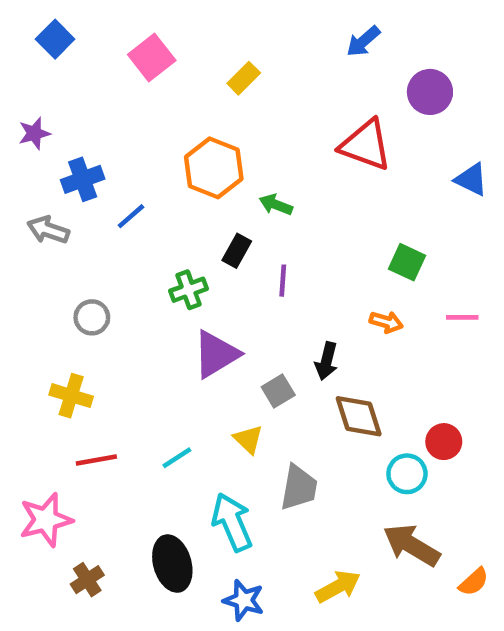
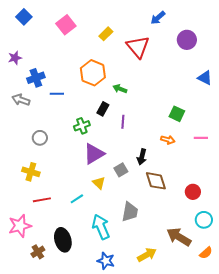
red triangle: (366, 145) -> (138, 47), moved, turned 30
blue line: (131, 216) -> (57, 94), turned 40
yellow triangle: (248, 439) -> (99, 183), moved
cyan circle: (407, 474) -> (204, 220), moved
black ellipse: (172, 564) -> (63, 240), moved

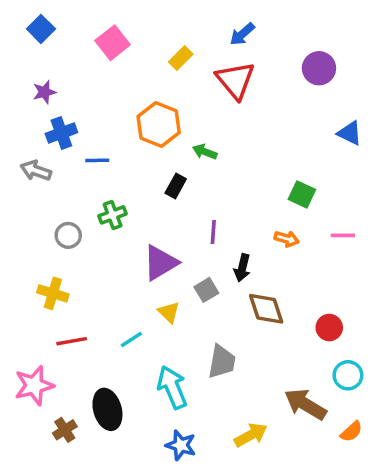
blue arrow: (158, 18) -> (242, 34), moved
purple star: (15, 58) -> (44, 92), moved
purple line: (123, 122) -> (213, 232), moved
green cross: (82, 126) -> (113, 215), moved

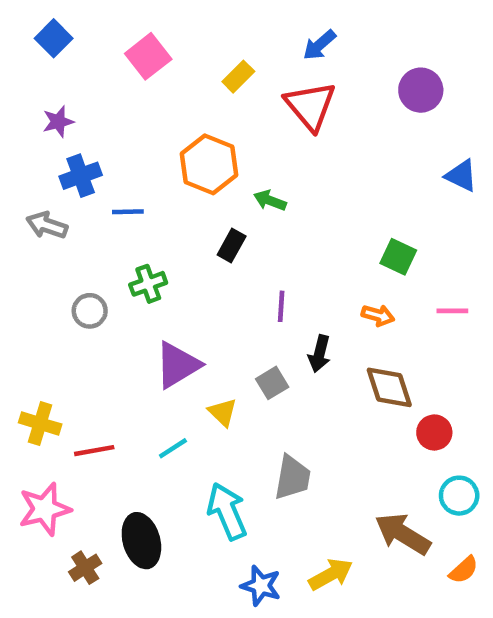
purple triangle: (160, 263) -> (177, 365), moved
yellow cross: (53, 293) -> (40, 423), moved
brown diamond: (266, 309) -> (389, 387), moved
blue star: (181, 445) -> (261, 586), moved

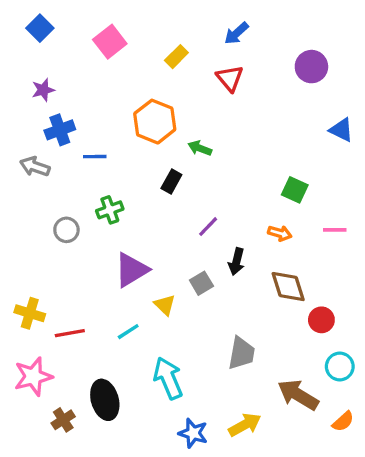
red triangle: (310, 106) -> (230, 78), size x0.7
purple line: (281, 306) -> (208, 227), turned 40
gray trapezoid: (292, 478) -> (241, 353), moved

